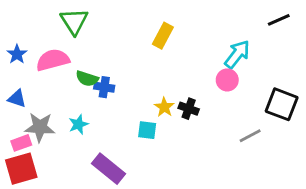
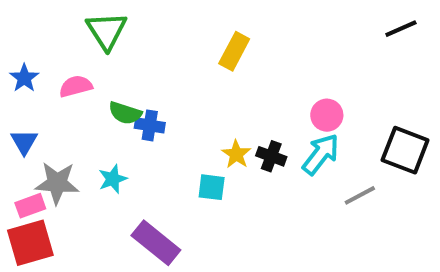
cyan arrow: (237, 54) -> (321, 154), moved
pink semicircle: (53, 60) -> (76, 86), size x0.7
blue triangle: (17, 99) -> (24, 142), turned 42

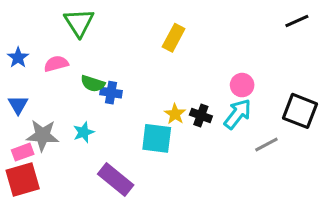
cyan square: (212, 187) -> (157, 138), size x1.5

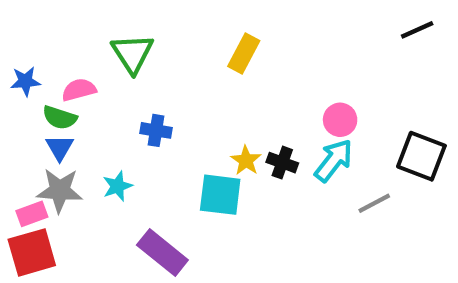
green triangle: (79, 23) -> (132, 53), moved
blue star: (18, 58) -> (25, 81), turned 30
green semicircle: (93, 84) -> (60, 118), moved
blue triangle: (18, 105) -> (60, 148), moved

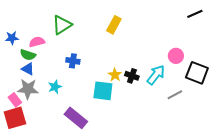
green triangle: (132, 53) -> (62, 25), turned 30
pink circle: (340, 120) -> (176, 56), moved
blue triangle: (60, 148) -> (28, 69), turned -32
pink rectangle: (32, 214) -> (15, 100), turned 72

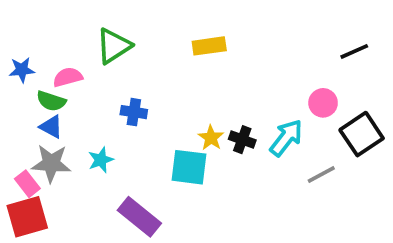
black line: (195, 14) -> (354, 51), moved
yellow rectangle: (114, 25) -> (209, 46), turned 54
black square: (197, 73) -> (362, 134), turned 35

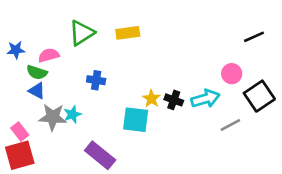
yellow rectangle: (209, 46) -> (128, 33), moved
cyan arrow: (286, 138) -> (205, 99), turned 36
gray star: (51, 163) -> (53, 117), moved

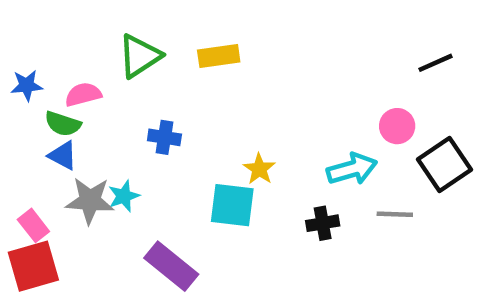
black cross: (174, 100) -> (323, 223), moved, turned -30
gray line: (230, 125) -> (395, 214), turned 30

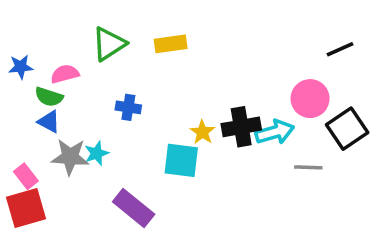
pink circle: (397, 126) -> (310, 99), size x1.4
black cross: (323, 223) -> (241, 127), moved, size x1.5

